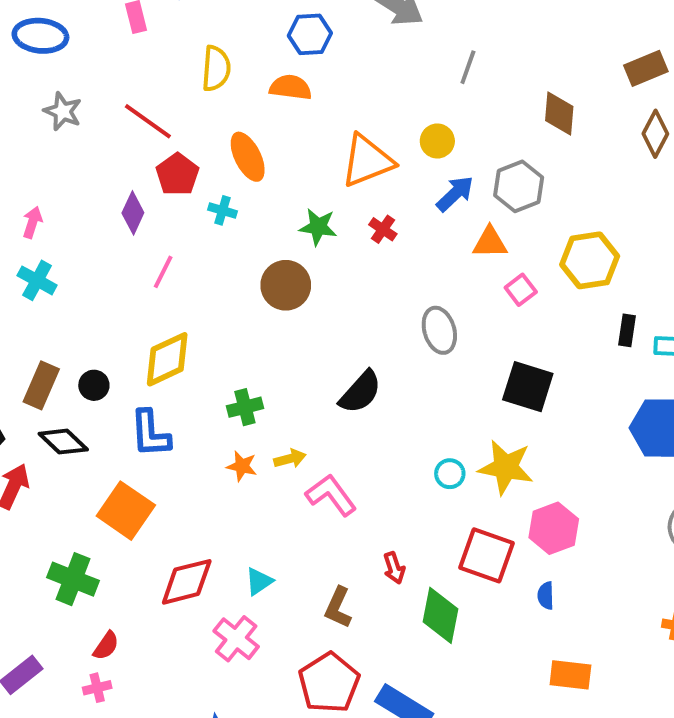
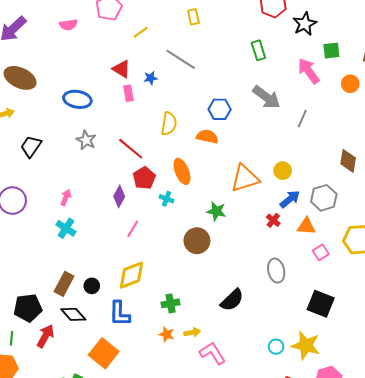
gray line: (468, 67) -> (302, 118), moved
red cross: (383, 229) -> (273, 220), moved

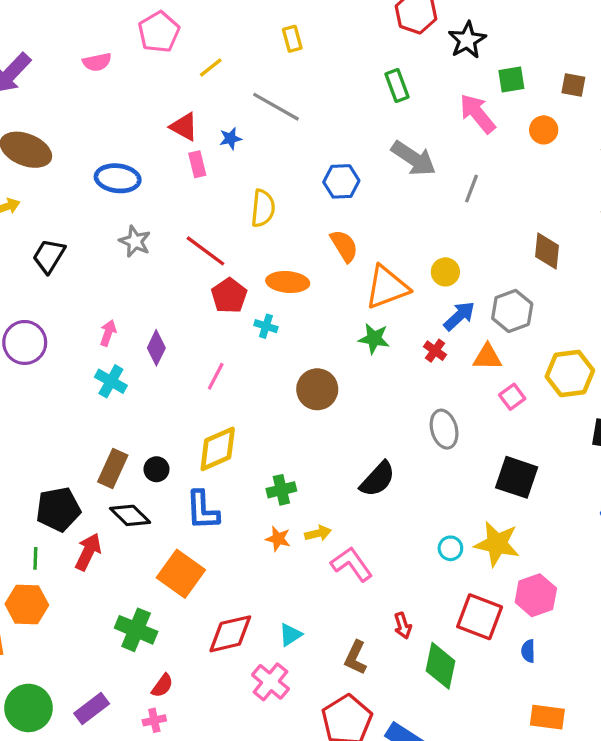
orange semicircle: (207, 137) -> (344, 246), moved, turned 50
orange ellipse: (182, 171) -> (288, 282), turned -60
purple diamond: (119, 196) -> (156, 348), moved
green star: (216, 211) -> (374, 339), moved

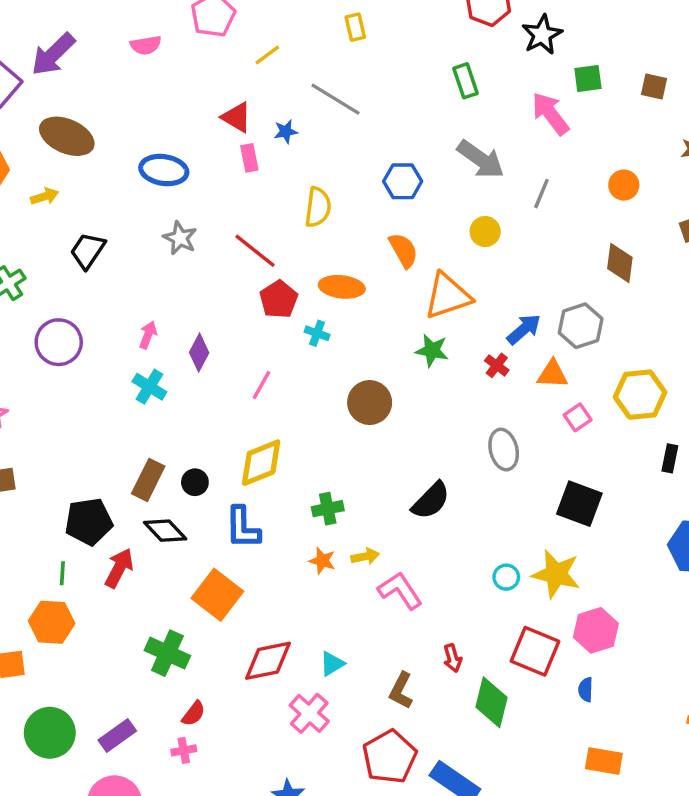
orange circle: (544, 130) -> (624, 185), moved
yellow circle: (445, 272) -> (485, 231), moved

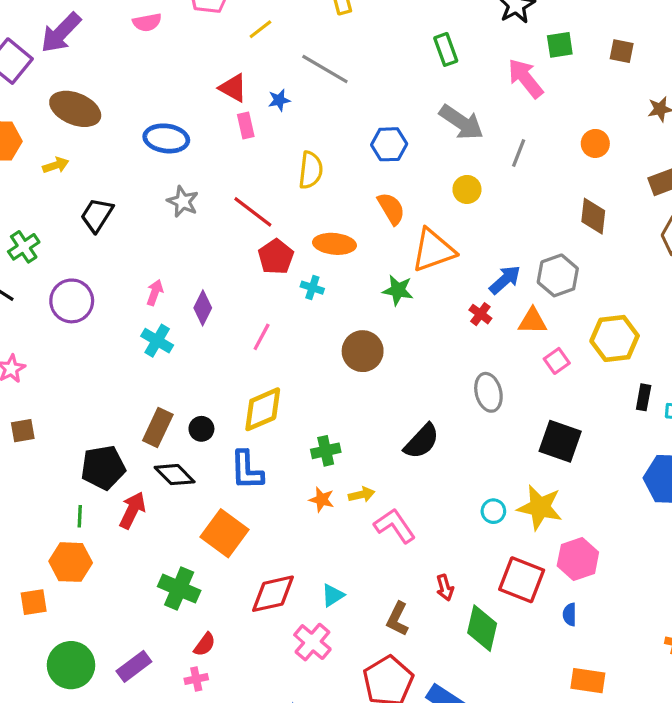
green star: (432, 350) -> (398, 290), moved

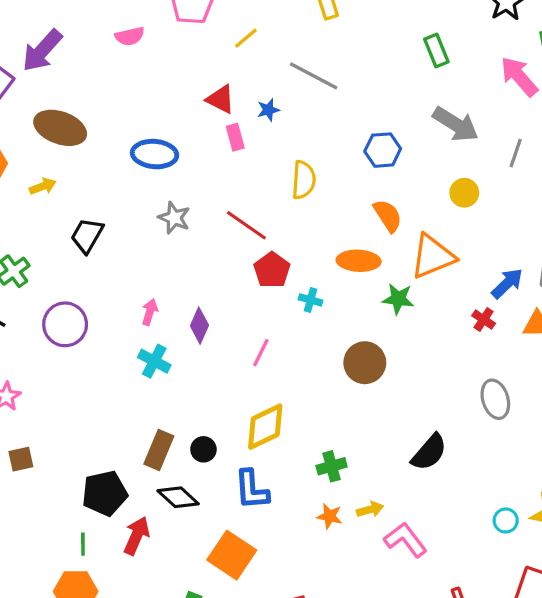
orange ellipse: (334, 244) -> (359, 261), moved

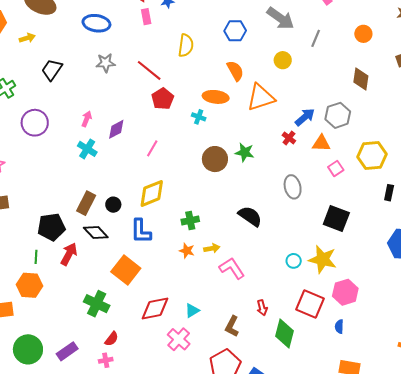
gray star: (174, 218) -> (106, 63), turned -30
green star: (398, 299) -> (245, 152), moved
cyan cross: (311, 300) -> (199, 117), moved
purple diamond: (199, 326) -> (116, 129), turned 35
black semicircle: (429, 452) -> (250, 216), turned -100

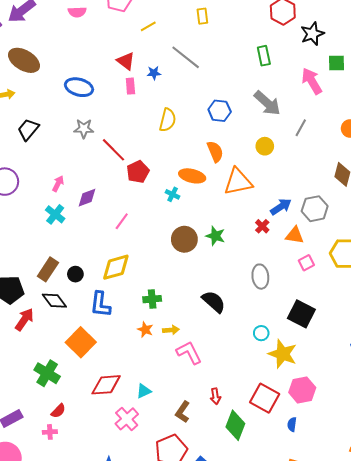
red line: (149, 70) -> (113, 150), moved
cyan circle: (294, 261) -> (261, 333), moved

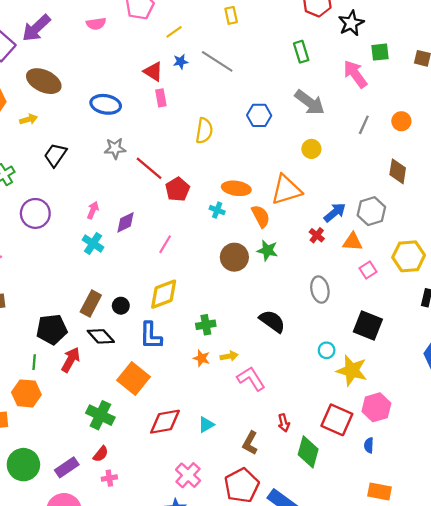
blue star: (154, 73) -> (181, 62), moved
gray line: (301, 128) -> (364, 125), moved
orange semicircle: (215, 152) -> (261, 216), moved
red semicircle: (58, 411) -> (101, 454), moved
pink cross: (127, 419) -> (188, 475), moved

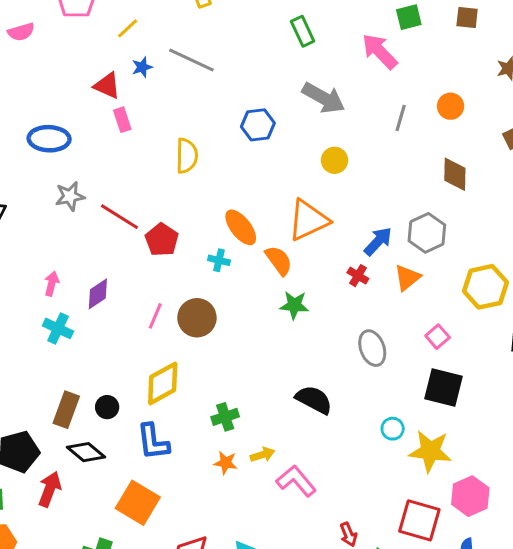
orange ellipse: (236, 188) -> (241, 227), turned 52
orange triangle: (353, 242) -> (407, 278), turned -35
brown circle: (234, 257) -> (197, 318), moved
pink square: (368, 270) -> (438, 337), moved

